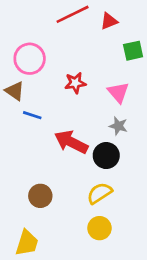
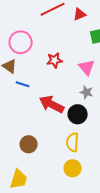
yellow semicircle: (99, 193) -> (73, 142), turned -54

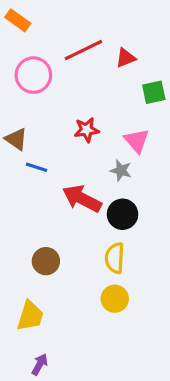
pink circle: (21, 42) -> (33, 75), moved
gray star: (87, 92) -> (121, 170), moved

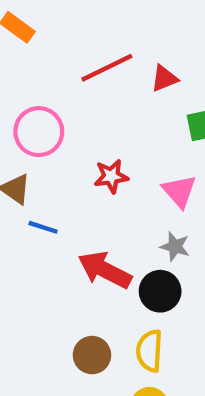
pink circle: (33, 75) -> (39, 132), moved
gray star: (121, 170) -> (175, 247), moved
brown circle: (46, 261) -> (92, 355), moved

